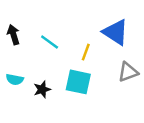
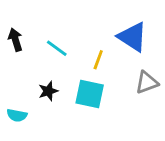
cyan semicircle: (15, 79) -> (17, 115), moved
black star: (42, 89) -> (48, 91), moved

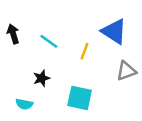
cyan square: (90, 94) -> (80, 98), moved
cyan semicircle: (17, 115) -> (24, 104), moved

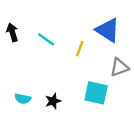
black star: (41, 78) -> (53, 101), moved
cyan square: (80, 98) -> (96, 93), moved

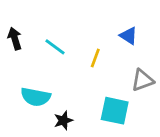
blue triangle: (108, 30) -> (129, 36), size x0.6
cyan semicircle: (23, 99) -> (36, 97), moved, size x1.5

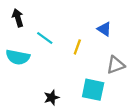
black arrow: (15, 39) -> (18, 18), moved
cyan semicircle: (36, 97) -> (18, 57), moved

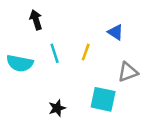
black arrow: (18, 18) -> (36, 20), moved
cyan line: (45, 38) -> (55, 53), moved, turned 36

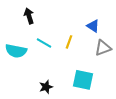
cyan line: (55, 53) -> (44, 43), turned -42
gray triangle: (128, 72) -> (103, 48), moved

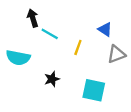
cyan line: (44, 43) -> (50, 34), moved
black star: (46, 87) -> (52, 79), moved

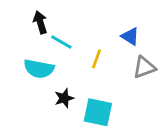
cyan semicircle: (18, 58) -> (39, 69), moved
cyan square: (94, 90) -> (98, 112), moved

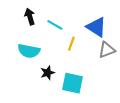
blue triangle: (130, 36) -> (96, 27), size x1.5
cyan line: (61, 42) -> (55, 25), moved

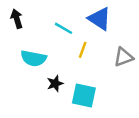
black arrow: (30, 17) -> (17, 19), moved
blue triangle: (96, 27) -> (99, 19), moved

